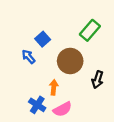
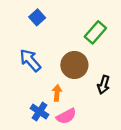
blue square: (43, 39) -> (37, 17), moved
blue arrow: (28, 57) -> (30, 60), size x1.5

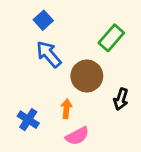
blue arrow: (30, 60) -> (49, 54), moved
blue cross: (40, 112) -> (28, 120), moved

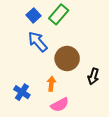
green rectangle: (111, 38) -> (59, 14), moved

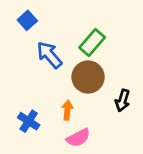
green rectangle: (59, 14) -> (92, 42), moved
blue square: (33, 15) -> (27, 20), moved

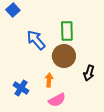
blue square: (27, 20) -> (13, 10), moved
green rectangle: (92, 42) -> (67, 31), turned -42

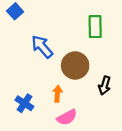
green rectangle: (67, 31) -> (95, 27), moved

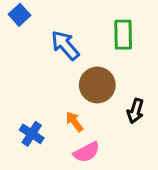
blue arrow: (42, 47) -> (65, 45), moved
orange arrow: (57, 94) -> (74, 122), turned -42

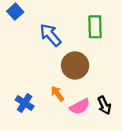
black arrow: (135, 111) -> (104, 105), moved, turned -42
pink semicircle: (87, 152) -> (80, 107), moved

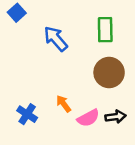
brown circle: (75, 66) -> (109, 72), moved
black arrow: (104, 105) -> (116, 117), turned -72

